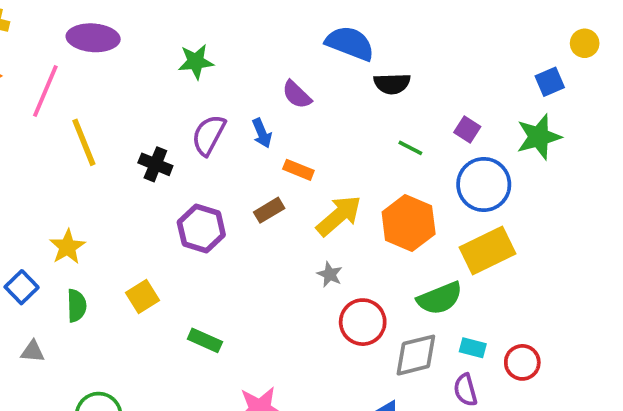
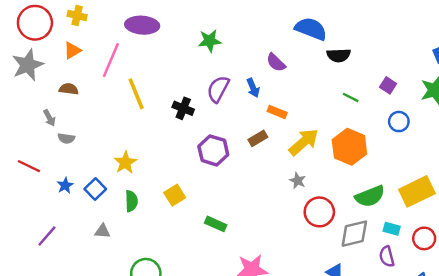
blue circle: (484, 184) -> (399, 122), size x0.6
yellow rectangle: (487, 251) -> (417, 191), moved

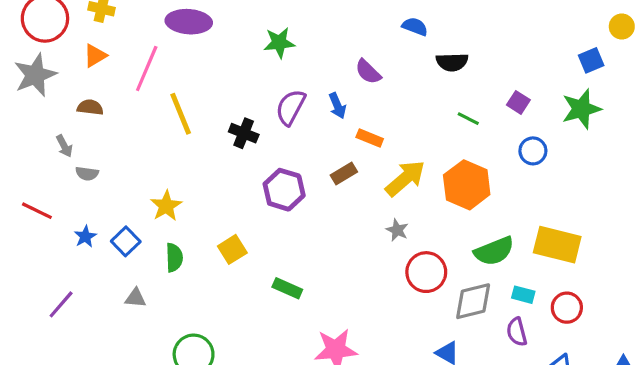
blue semicircle: (311, 29) -> (415, 26), size x0.6
yellow rectangle: (417, 191) -> (557, 245), turned 40

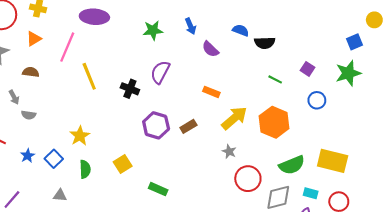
blue semicircle: (415, 26) -> (241, 30), moved
blue arrow: (337, 106) -> (191, 26), moved
brown rectangle: (344, 174) -> (188, 126), moved

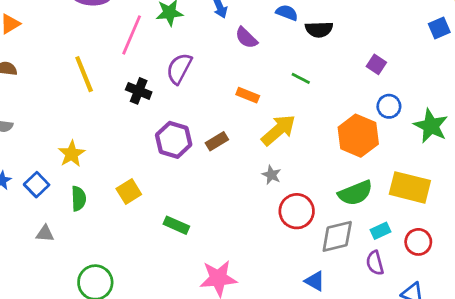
pink line: (67, 47) -> (132, 35), moved
green star: (348, 73) -> (431, 126), moved, turned -30
green line: (275, 79) -> (301, 78), moved
orange hexagon: (274, 122) -> (358, 136), moved
cyan rectangle: (311, 193) -> (381, 231), turned -40

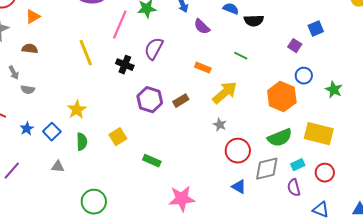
blue square: (439, 28) -> (316, 29), moved
green star: (431, 126) -> (334, 90), size x0.7
blue triangle: (315, 281) -> (239, 187), moved

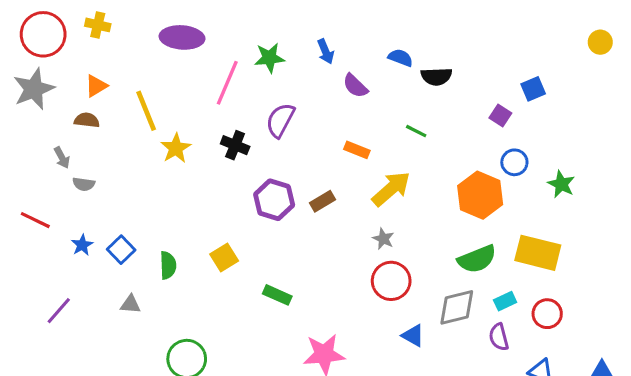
orange triangle: (33, 17) -> (96, 86), moved
yellow line: (86, 53) -> (146, 111), moved
yellow star: (77, 110) -> (176, 148), moved
red circle: (238, 151) -> (391, 281), moved

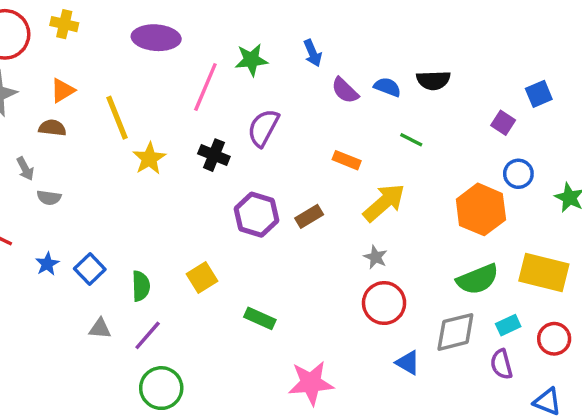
blue semicircle: (401, 58) -> (387, 87), moved
purple line: (59, 311) -> (148, 335), moved

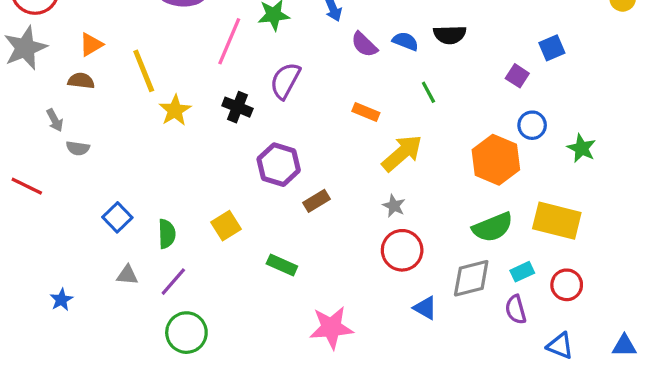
green line: (411, 140) -> (428, 92), turned 35
brown rectangle: (309, 216) -> (316, 201), moved
blue star: (47, 264) -> (61, 300), moved

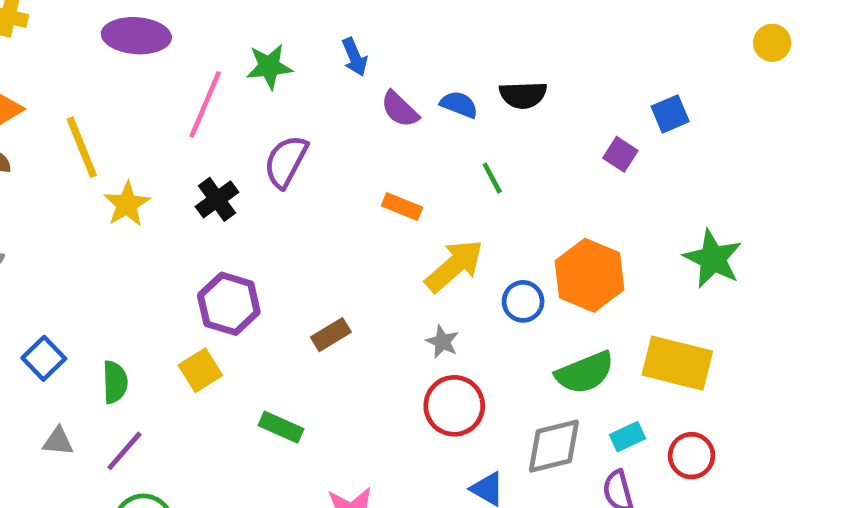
black cross: (237, 107) -> (217, 199), turned 32
blue circle: (532, 125) -> (523, 301), moved
green star: (581, 148) -> (713, 259), size x1.4
purple hexagon: (279, 165) -> (229, 304), moved

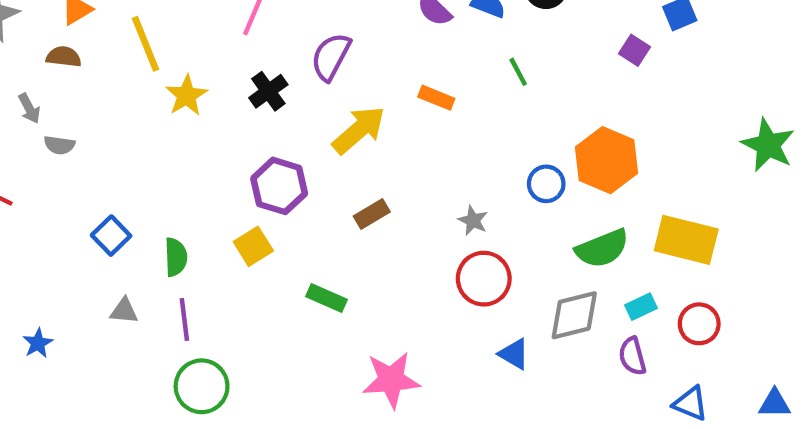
green star: (713, 259) -> (768, 145), moved
yellow arrow: (454, 266) -> (359, 130), moved
purple line: (124, 451) -> (184, 320), turned -48

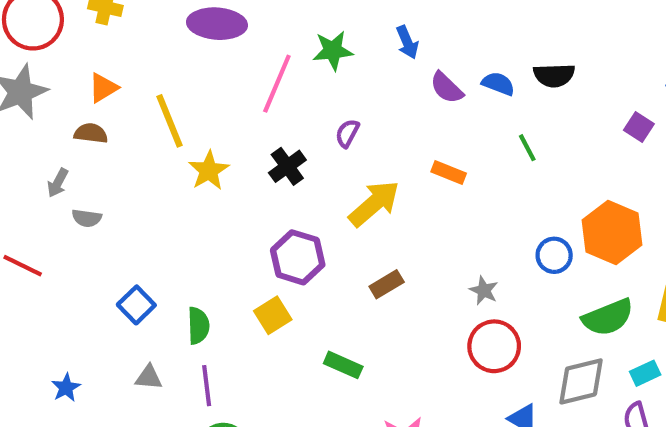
purple semicircle: (331, 57) -> (347, 133), size x0.6
gray arrow: (29, 108) -> (58, 183), turned 56
blue star: (38, 343) -> (66, 388), moved

